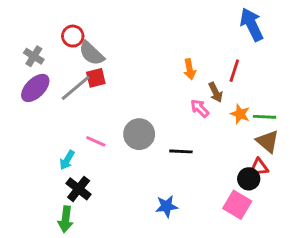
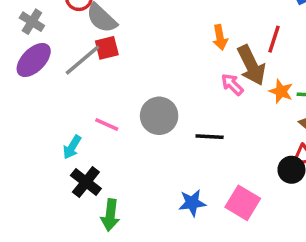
brown arrow: (216, 92) -> (251, 65), size x1.6
pink square: (237, 205) -> (243, 203), moved
green arrow: (66, 219) -> (110, 215), moved

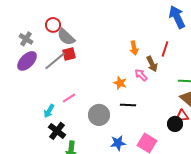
brown arrow: (251, 65) -> (152, 64), size x0.7
orange star: (281, 91) -> (120, 83), moved
gray circle: (159, 116) -> (99, 115), moved
pink line: (107, 124) -> (69, 98), turned -56

